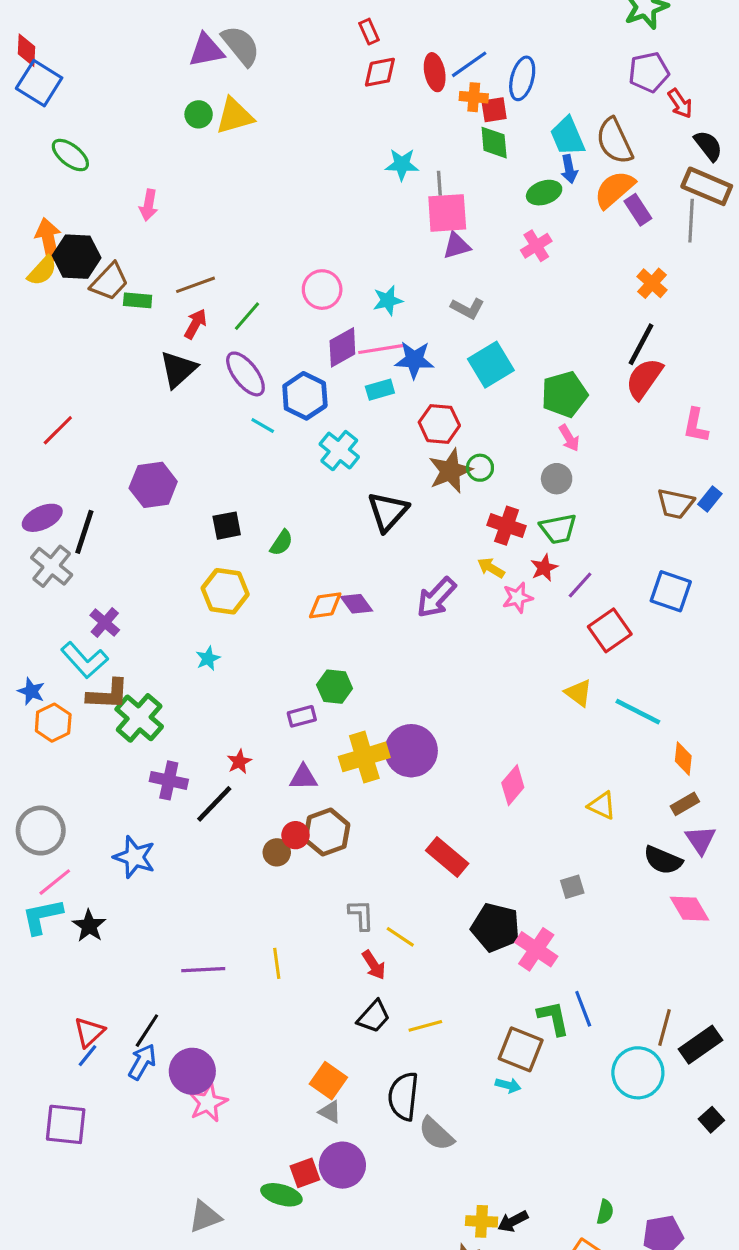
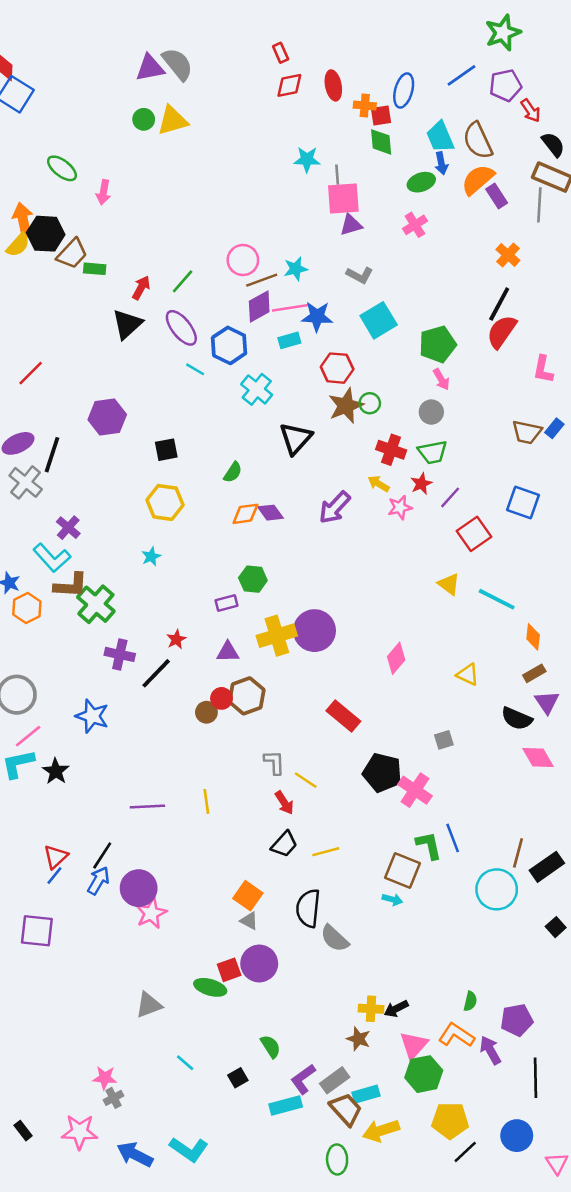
blue line: (469, 64) -> (461, 75), moved
green ellipse: (70, 155) -> (62, 168), moved
brown line: (195, 285) -> (262, 280), moved
green semicircle: (281, 543) -> (233, 472), moved

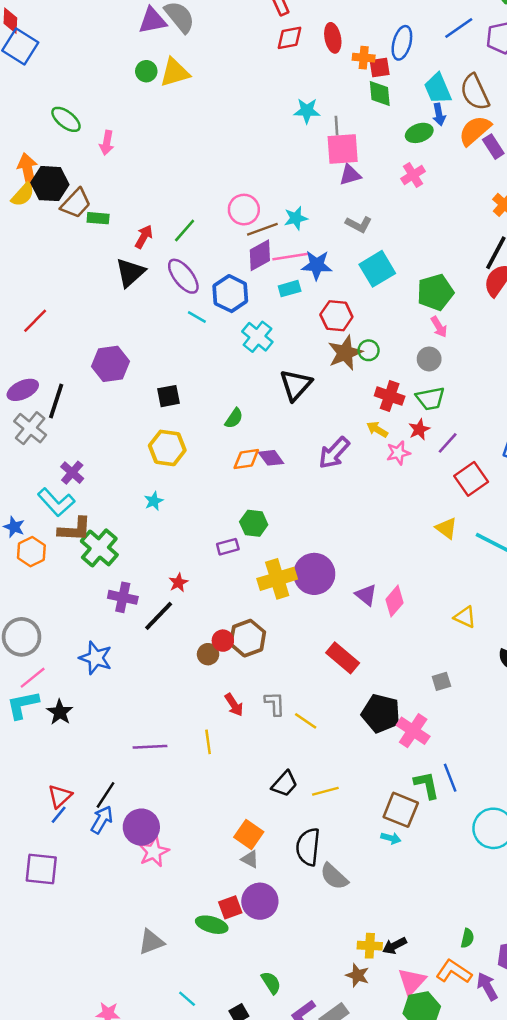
purple triangle: (228, 652) -> (366, 595), moved, turned 40
red arrow: (284, 803) -> (234, 705), moved

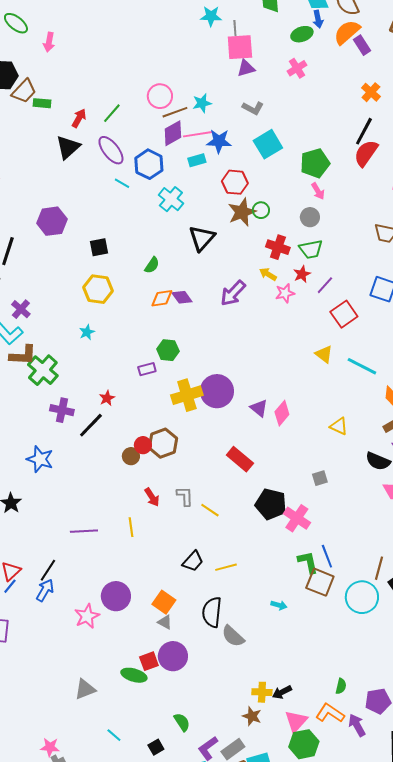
brown square: (401, 810) -> (320, 582), moved
purple circle: (141, 827) -> (116, 596), moved

